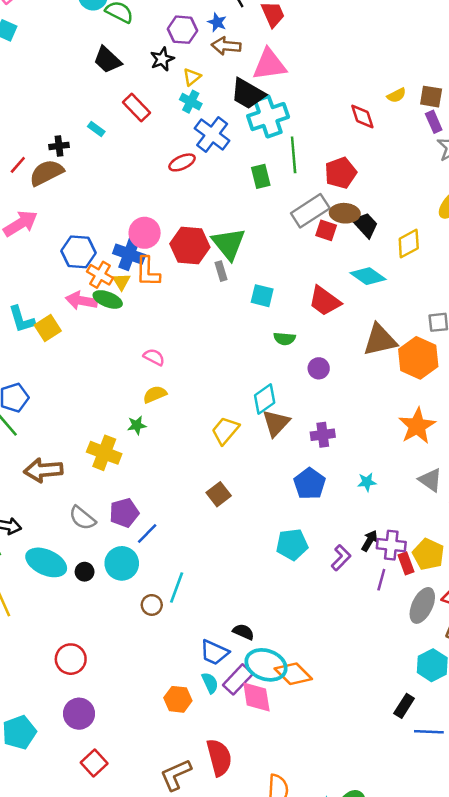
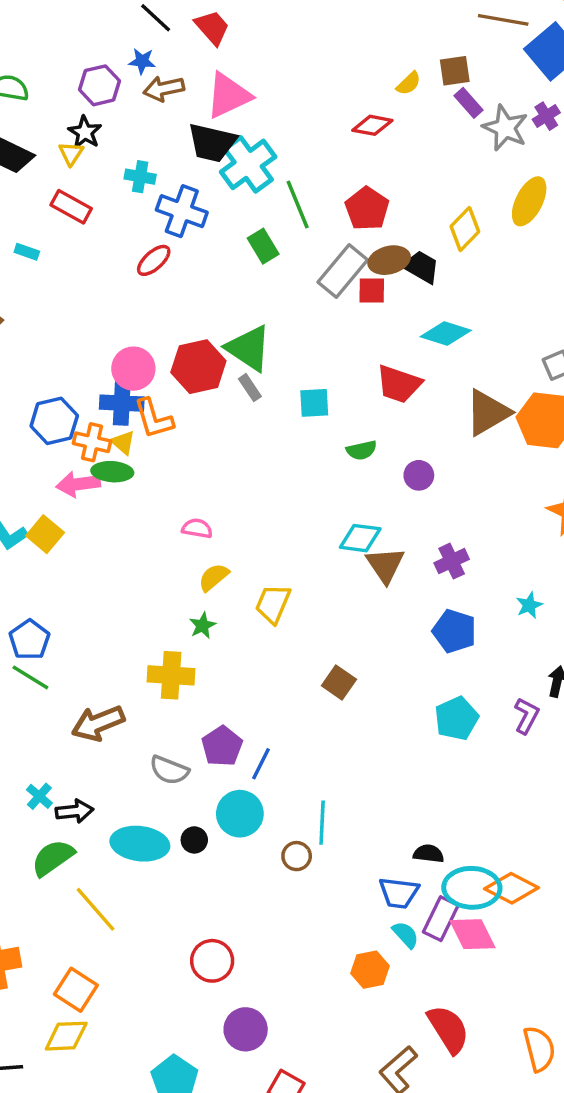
yellow triangle: (192, 77) -> (71, 153), moved
red diamond: (362, 116) -> (372, 125), turned -44
yellow diamond: (409, 244) -> (465, 229), moved
cyan diamond: (265, 399) -> (360, 538), turned 60
yellow trapezoid: (225, 431) -> (273, 604), moved

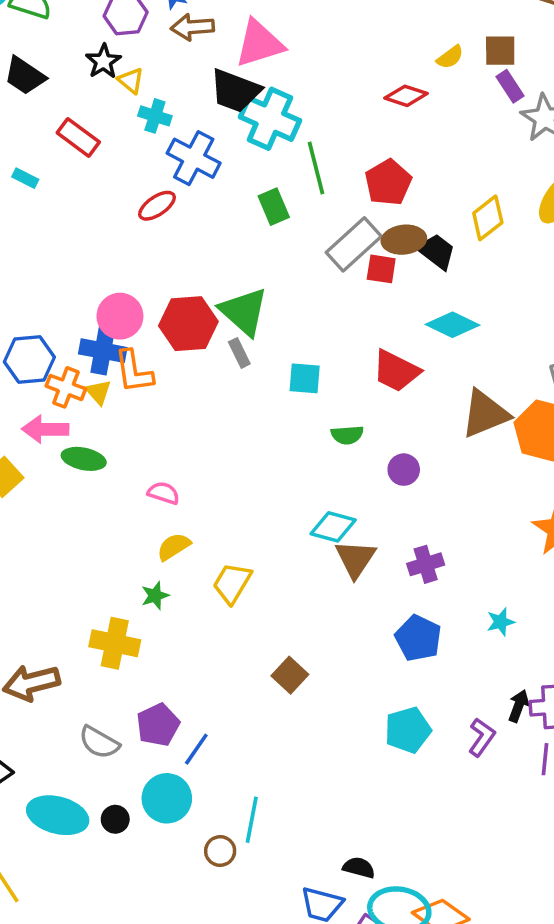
yellow triangle: (71, 153) -> (131, 81), moved, turned -32
cyan cross: (248, 164) -> (270, 119), turned -38
green ellipse: (112, 472) -> (84, 459), moved

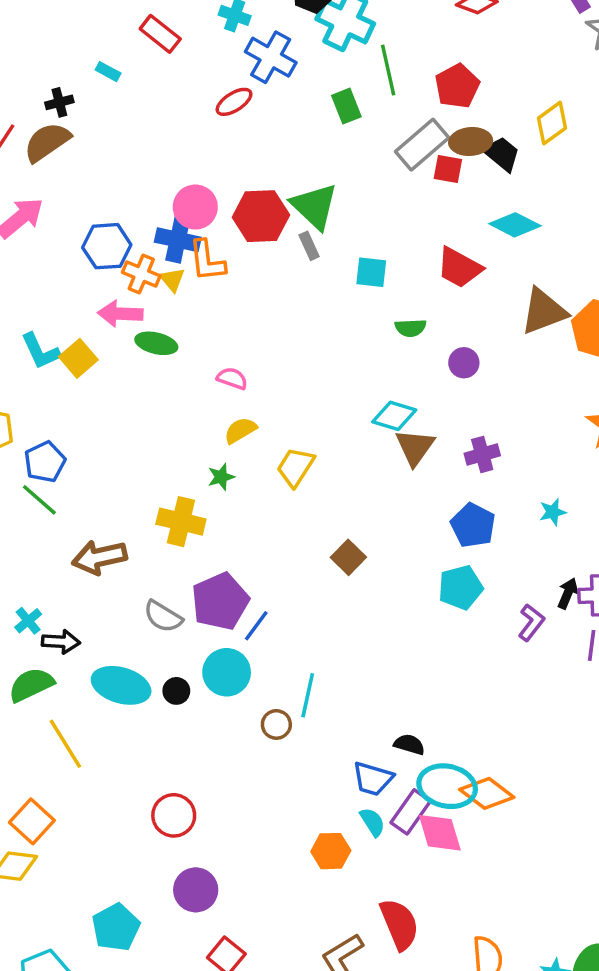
purple pentagon: (158, 725) -> (220, 601), size x1.4
cyan pentagon: (408, 730) -> (461, 587), moved

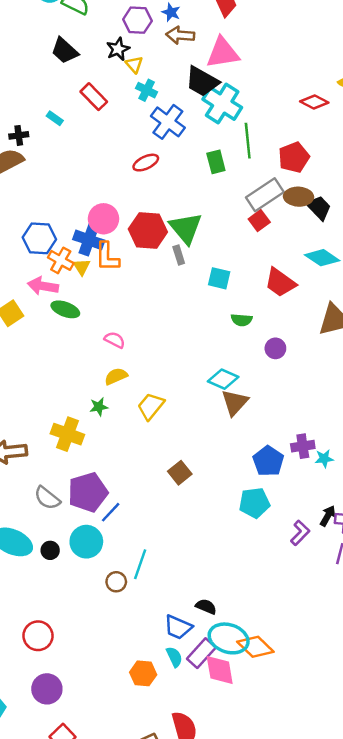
red ellipse: (234, 102) -> (146, 163), moved
red square: (448, 169) -> (259, 221), moved, turned 36
purple cross: (482, 455) -> (303, 446), moved

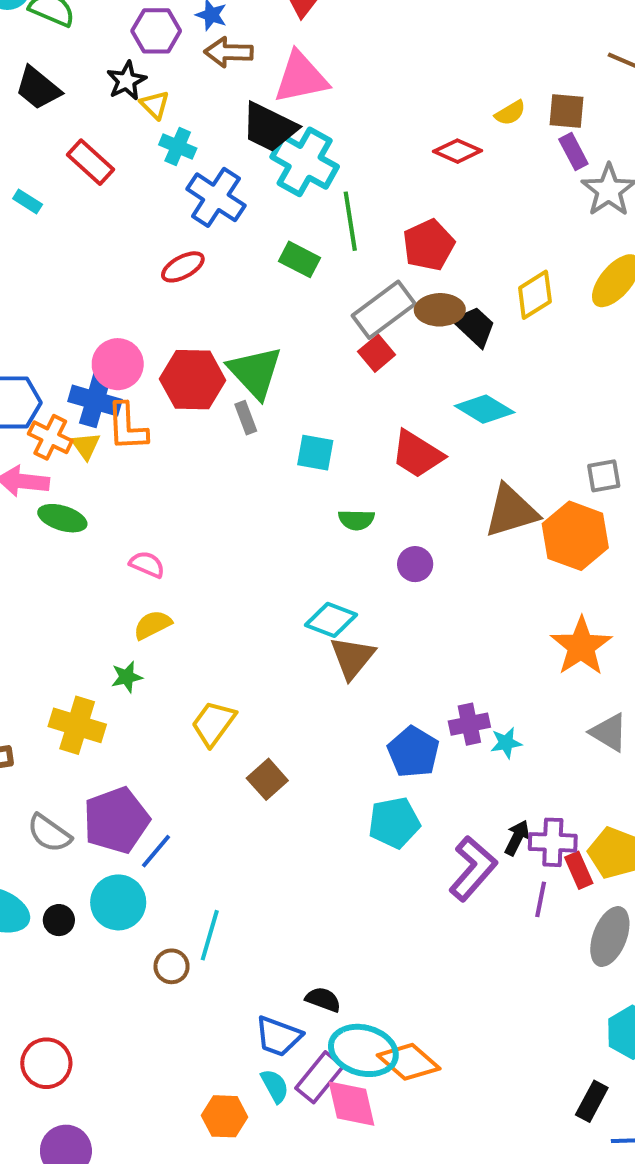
green rectangle: (216, 162) -> (299, 259), turned -45
yellow trapezoid: (151, 406) -> (213, 723), moved
purple L-shape: (300, 533) -> (473, 868), size x1.5

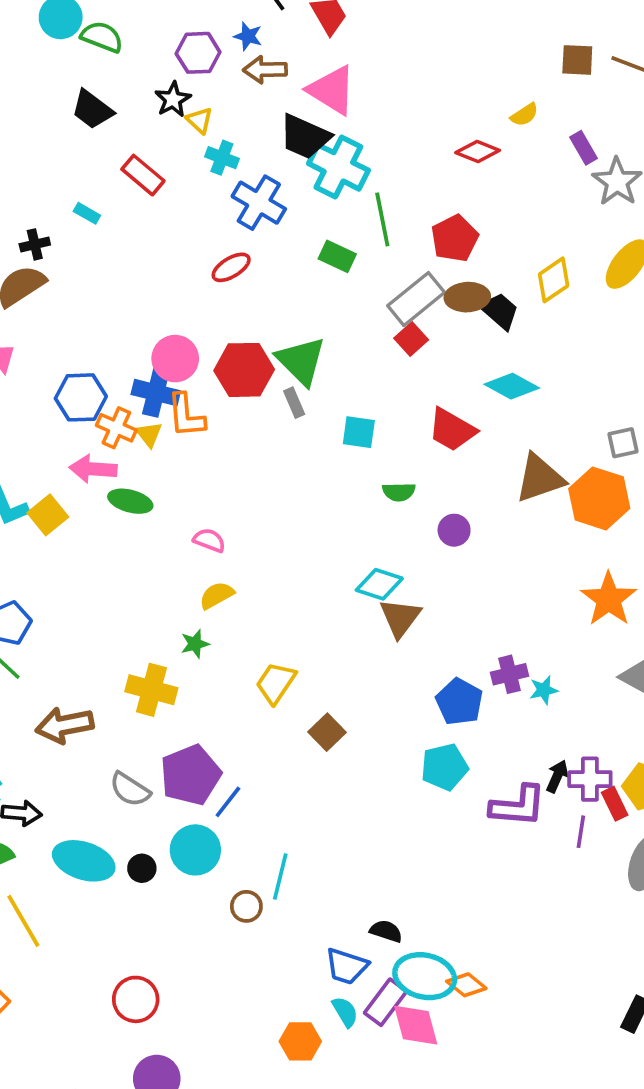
pink triangle: (301, 77) -> (332, 90), turned 46
brown square: (566, 111) -> (577, 60), moved
purple L-shape: (473, 868) -> (518, 806), turned 56
orange diamond: (409, 1062) -> (466, 985), size x0.7

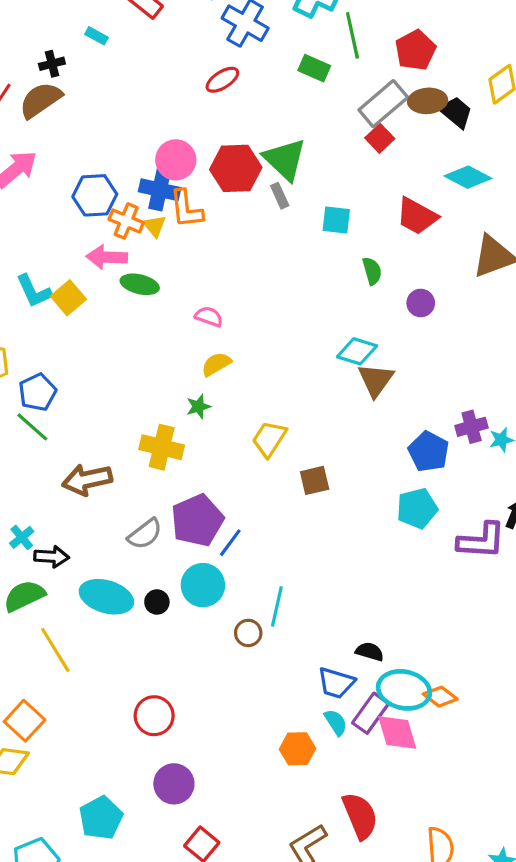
green semicircle: (399, 492) -> (372, 271), turned -104
brown square: (327, 732) -> (315, 480), turned 32
gray semicircle: (130, 789) -> (145, 534), turned -69

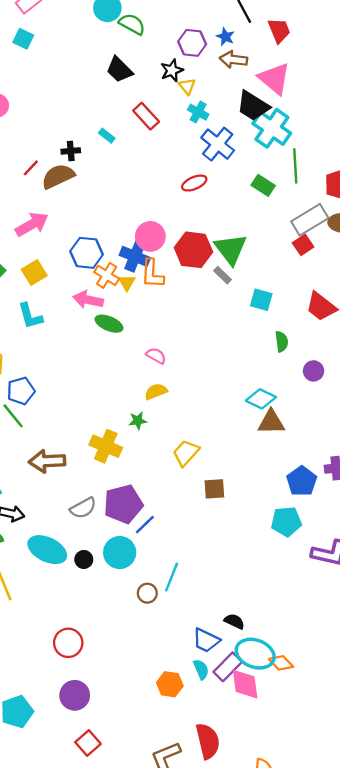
gray rectangle: (280, 196) -> (223, 275), turned -30
yellow square: (68, 298) -> (34, 272), moved
brown triangle: (376, 380) -> (271, 422), turned 44

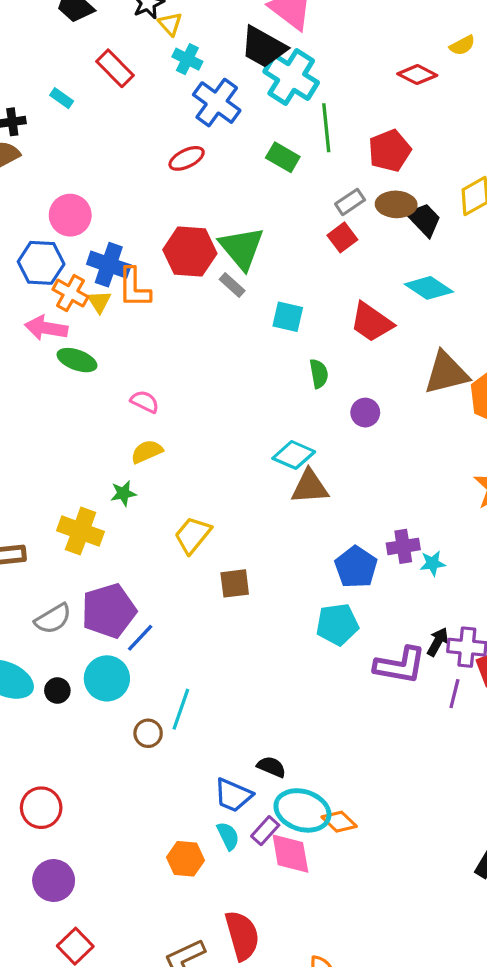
gray rectangle: (310, 220) -> (350, 202), size x0.6
pink circle: (150, 236) -> (70, 215), moved
purple rectangle: (228, 667) -> (265, 831), size x0.7

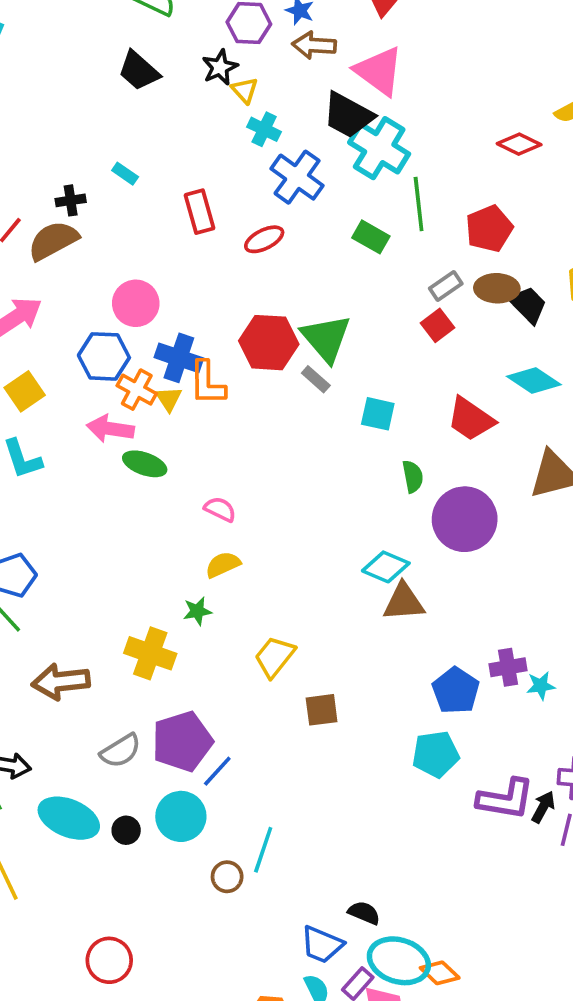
red rectangle: (115, 68) -> (200, 212), moved, turned 30
purple circle: (365, 413) -> (465, 519), size x2.0
black arrow: (438, 642) -> (543, 807), moved

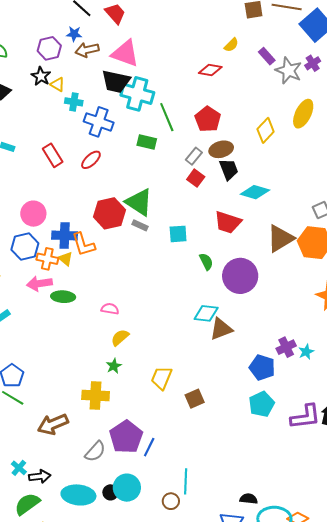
black trapezoid: (528, 305) -> (229, 169), moved, turned 40
cyan circle: (181, 816) -> (127, 488), moved

